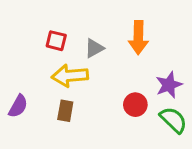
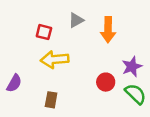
gray triangle: (94, 48) -> (76, 20), moved
brown rectangle: (65, 111) -> (51, 100), moved

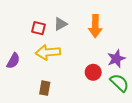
gray triangle: (76, 20) -> (61, 24), moved
purple semicircle: (14, 83) -> (13, 61), moved

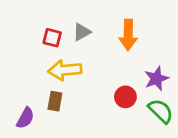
purple semicircle: (13, 61) -> (25, 118), moved
brown rectangle: (45, 88) -> (55, 101), moved

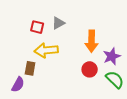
orange arrow: (128, 35) -> (92, 41), moved
brown rectangle: (55, 101) -> (30, 68), moved

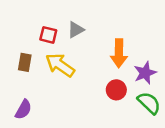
yellow arrow: (46, 50) -> (60, 65), turned 40
brown rectangle: (30, 68) -> (25, 62), moved

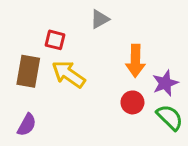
gray triangle: (76, 30) -> (100, 19), moved
brown rectangle: (25, 62) -> (28, 71), size x1.5

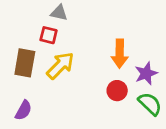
gray triangle: (100, 19) -> (59, 13), moved, turned 42
yellow arrow: (68, 74) -> (60, 66), turned 100

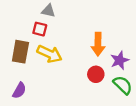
yellow arrow: (60, 66) -> (50, 54), turned 70

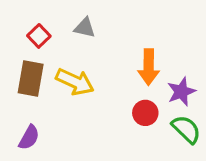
gray triangle: (48, 11) -> (85, 28), moved
red square: (40, 29) -> (39, 36), moved, turned 32

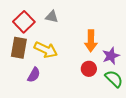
red square: (39, 36) -> (24, 22), size x1.5
purple semicircle: (29, 137) -> (34, 75), moved

